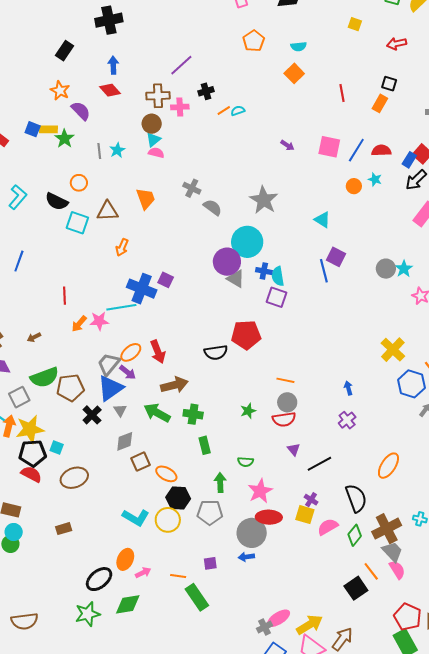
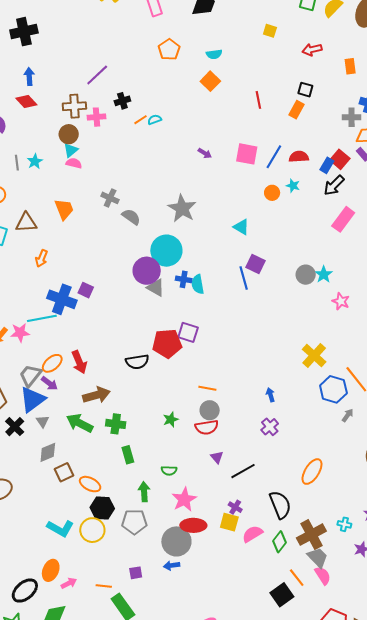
purple square: (276, 297) -> (188, 332), moved

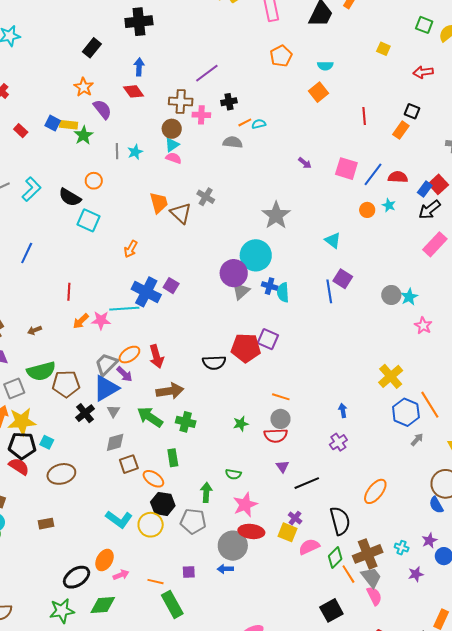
gray semicircle: (131, 217) -> (233, 142), moved, turned -36
brown triangle: (26, 223) -> (181, 213), moved, turned 40
gray triangle: (156, 288) -> (241, 291), turned 42
green rectangle: (128, 455) -> (173, 458), moved
orange line: (297, 578) -> (348, 574), moved

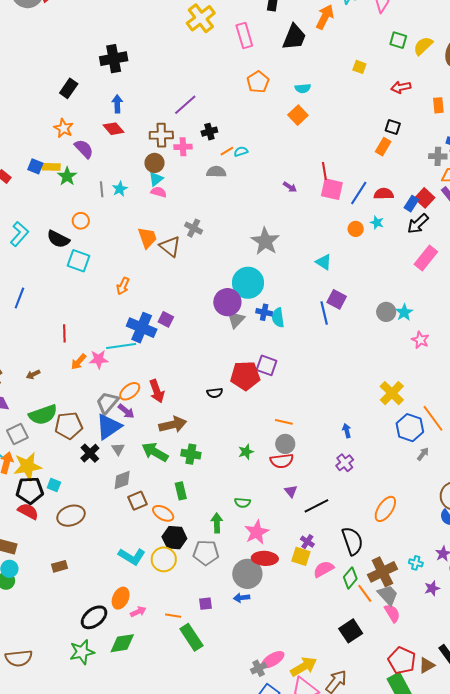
red line: (364, 116) -> (324, 171), moved
black semicircle: (214, 363) -> (215, 393), size x0.7

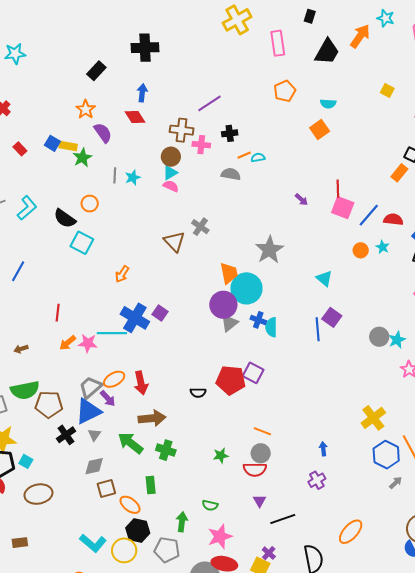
orange trapezoid: (147, 238) -> (229, 273), moved

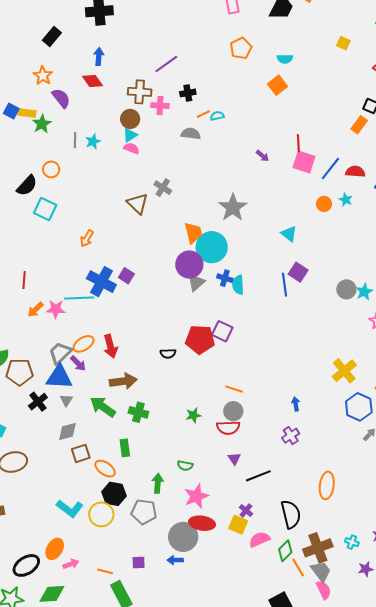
black semicircle: (65, 218) -> (27, 186), turned -80
blue triangle: (88, 411) -> (59, 377), turned 32
orange ellipse: (351, 532) -> (327, 485), turned -32

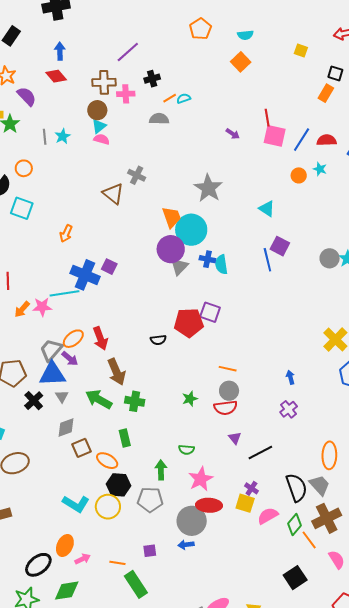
yellow square: (343, 43) -> (301, 51), moved
brown arrow: (123, 381) -> (116, 372), turned 80
gray trapezoid: (321, 571) -> (320, 485), moved

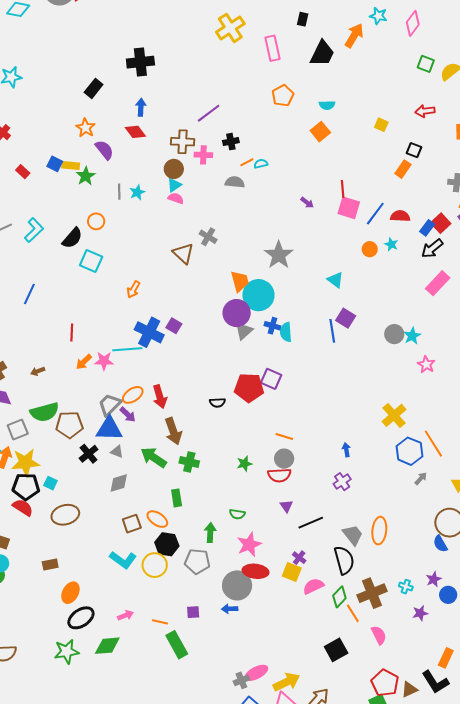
gray triangle: (62, 396) -> (117, 452), turned -40
brown square: (81, 448) -> (132, 524), moved
gray trapezoid: (320, 485) -> (353, 535), moved
orange ellipse: (65, 545) -> (70, 593), moved

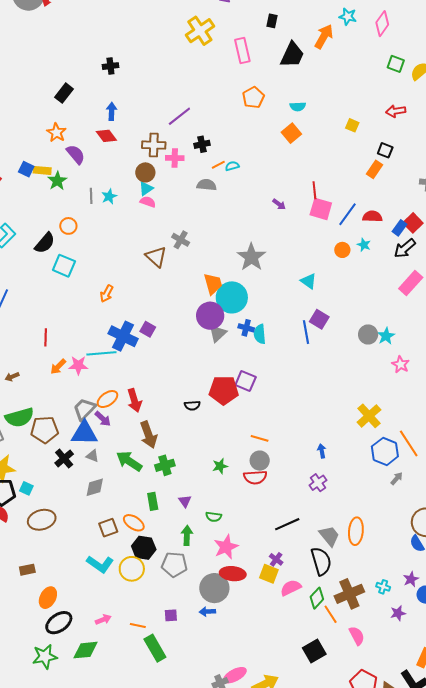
black cross: (140, 62) -> (110, 66), size x0.6
green cross: (189, 462) -> (165, 465), turned -30
purple triangle: (286, 506) -> (185, 501), moved

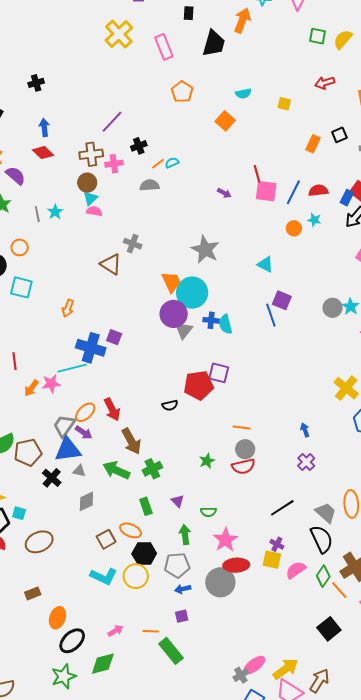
cyan semicircle: (298, 106) -> (243, 93), moved
black square: (385, 150) -> (339, 135), moved, turned -35
blue arrow: (207, 612) -> (183, 589), moved

